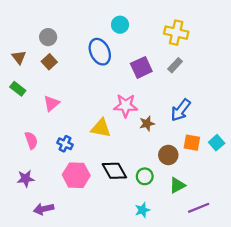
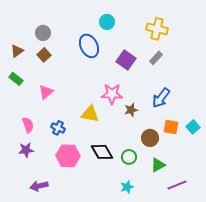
brown triangle: (19, 57) -> (17, 51), turned 32
purple square: (141, 67) -> (126, 60), turned -30
purple star: (26, 179) -> (26, 150), moved

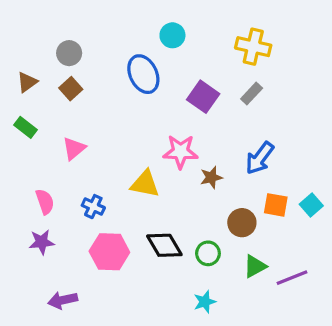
purple line: (177, 185) -> (292, 278), moved

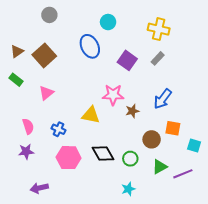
gray circle: (69, 53) -> (49, 15), moved
brown square: (71, 89) -> (44, 55), size x1.6
cyan square: (311, 205) -> (194, 145), moved, turned -32

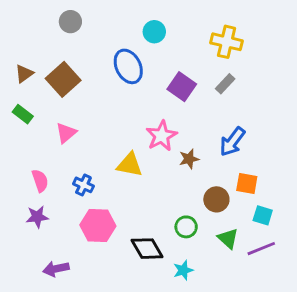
pink star: (113, 95) -> (162, 136), turned -30
cyan square: (194, 145) -> (263, 215), moved
black diamond: (103, 154) -> (147, 249), moved
green triangle: (160, 167) -> (228, 238), turned -49

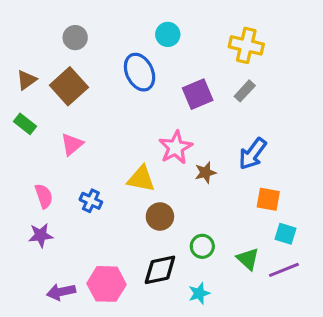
gray circle: (70, 22) -> (75, 38), moved
purple square: (182, 87) -> (198, 94), turned 32
brown circle: (216, 199) -> (160, 216), moved
pink hexagon: (98, 225) -> (107, 284), moved
black diamond: (147, 249) -> (160, 270), turned -72

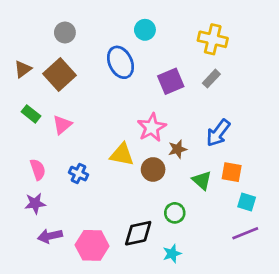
green rectangle: (25, 124) -> (31, 114), moved
brown circle: (160, 216) -> (153, 169), moved
green triangle: (248, 259) -> (202, 180), moved
purple arrow: (61, 292) -> (50, 236), moved

